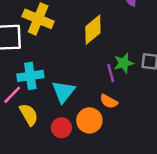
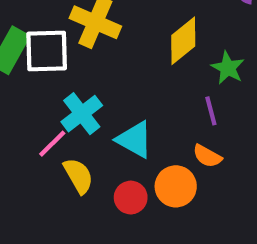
green star: (124, 63) -> (228, 68), moved, turned -30
cyan cross: (30, 76) -> (82, 114), turned -30
cyan triangle: (63, 92) -> (135, 140), turned -40

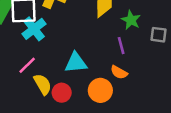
cyan cross: (82, 114) -> (34, 29), moved
cyan triangle: (135, 140) -> (76, 63), turned -35
red circle: (131, 198) -> (62, 93), moved

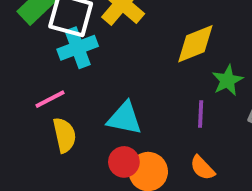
orange semicircle: (119, 72) -> (202, 168), moved
red circle: (62, 93) -> (124, 162), moved

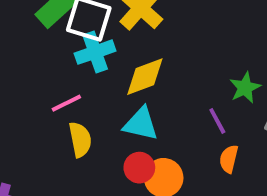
yellow diamond: (195, 44) -> (145, 77), moved
purple line: (201, 114) -> (217, 121), turned -32
orange semicircle: (202, 168) -> (229, 159), moved, turned 56

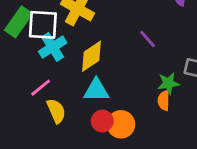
green star: (245, 88) -> (168, 83), moved, turned 30
purple line: (217, 121) -> (147, 39), moved

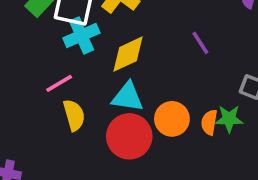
green star: (168, 83) -> (229, 119), moved
red circle: (102, 121) -> (129, 136), size x1.6
orange circle: (121, 124) -> (172, 119), moved

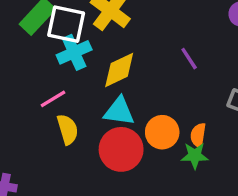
green star: (229, 119) -> (195, 156), moved

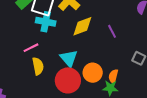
cyan cross: (74, 52) -> (46, 22), turned 30
yellow diamond: (119, 70) -> (82, 26), moved
cyan triangle: (119, 111) -> (69, 58), turned 36

